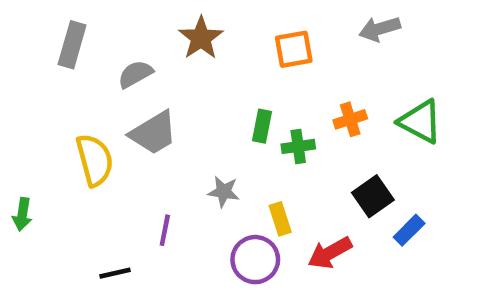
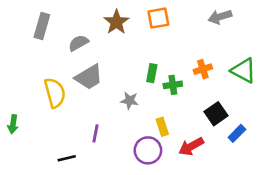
orange square: (294, 49) -> (158, 18), moved
gray star: (224, 192) -> (130, 101), moved

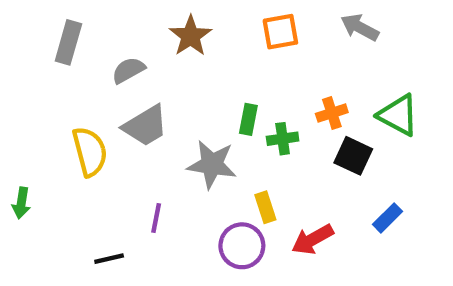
gray arrow: (220, 17) -> (360, 27), turned 45
orange square: (158, 18) -> (280, 32), moved
gray star: (130, 101) -> (212, 164), size x1.6
black square: (216, 114) -> (353, 156), moved, turned -30

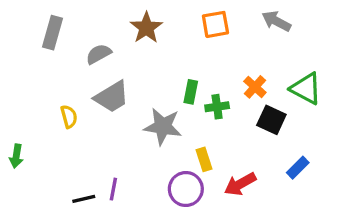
orange cross: (332, 113) -> (255, 87), turned -30
yellow semicircle: (90, 152) -> (69, 117), size x0.6
purple line: (156, 218) -> (113, 189), moved

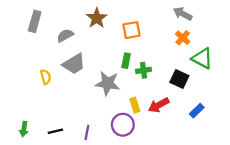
orange square: (215, 24) -> (132, 30), moved
orange cross: (255, 87) -> (183, 38), moved
green arrow: (16, 156) -> (24, 129), moved
red arrow: (240, 184) -> (159, 105), moved
purple line: (113, 189) -> (87, 132), moved

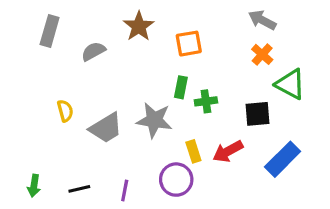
gray trapezoid: (74, 64) -> (106, 128), moved
black square: (179, 79) -> (258, 114), turned -30
blue rectangle: (197, 111) -> (283, 159), size x1.6

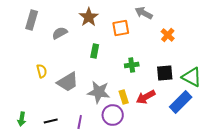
gray arrow: (262, 20) -> (144, 13), moved
green triangle: (290, 84) -> (192, 77), moved
green rectangle: (181, 87) -> (95, 51), moved
gray star: (154, 120) -> (99, 92), moved

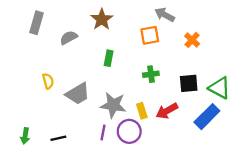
orange square: (121, 28) -> (150, 35), moved
purple line: (80, 122) -> (103, 133), moved

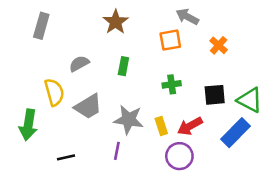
gray semicircle: (69, 38) -> (79, 64), moved
yellow semicircle: (48, 81) -> (54, 92), size x1.5
purple circle: (129, 131) -> (179, 156), moved
green arrow: (25, 136) -> (28, 125), moved, size x1.6

